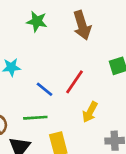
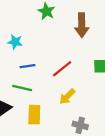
blue line: (45, 89) -> (27, 66), moved, turned -64

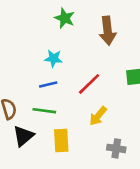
cyan star: (15, 42) -> (53, 58), moved

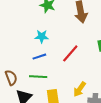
yellow arrow: (98, 116) -> (80, 89), moved

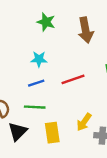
red line: (70, 53) -> (73, 79), turned 30

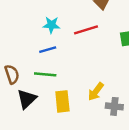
red line: (73, 79) -> (86, 30), moved

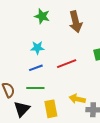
red line: (86, 30) -> (67, 64), moved
yellow arrow: (96, 92) -> (77, 99), turned 70

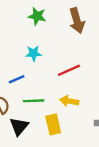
blue line: (36, 68) -> (17, 79), moved
yellow arrow: (77, 99) -> (69, 101), moved

